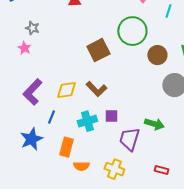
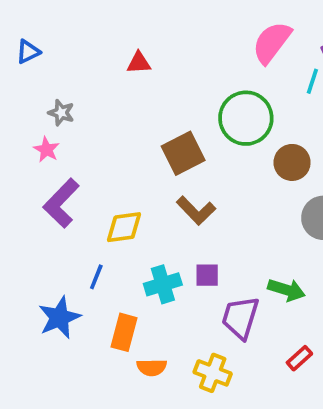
brown L-shape: (96, 89) -> (196, 210), moved
purple L-shape: (32, 92) -> (61, 203), moved
red rectangle: (161, 170) -> (299, 358), moved, turned -56

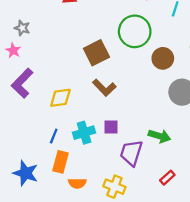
blue line: (96, 277) -> (54, 136), moved
blue star: (59, 318) -> (26, 173), moved, turned -30

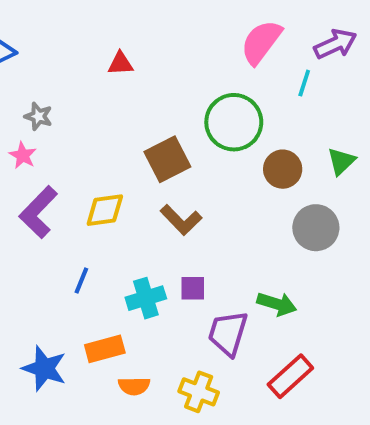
yellow diamond: (60, 98) -> (105, 210), moved
blue line: (54, 136) -> (81, 280), moved
orange rectangle: (60, 162) -> (105, 349), turned 60
red rectangle: (167, 178) -> (290, 376), size x1.6

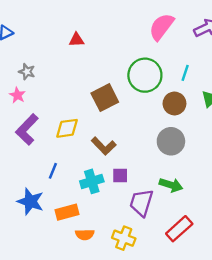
cyan line: (304, 83) -> (185, 73), moved
brown L-shape: (181, 220) -> (104, 146), moved
gray circle: (316, 228) -> (171, 141), moved
blue star: (44, 368) -> (30, 201), moved

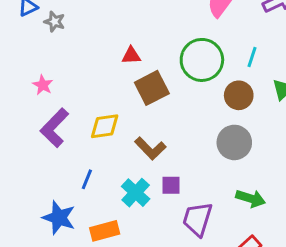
red triangle: (76, 40) -> (131, 56), moved
gray star: (27, 72) -> (55, 22), moved
cyan cross: (92, 181) -> (136, 193), turned -30
green arrow: (171, 185) -> (251, 198), moved

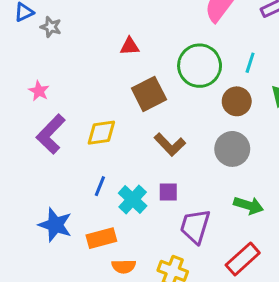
red triangle: (131, 56) -> (130, 46), moved
brown L-shape: (150, 148) -> (170, 144), moved
blue line: (87, 179) -> (100, 186), moved

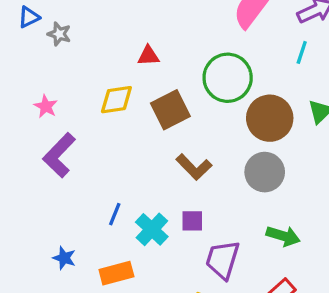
cyan line: (250, 63) -> (302, 52), moved
brown circle: (237, 101) -> (270, 118), size x1.4
yellow diamond: (101, 133) -> (116, 100), moved
blue star: (55, 225) -> (64, 258), size x0.6

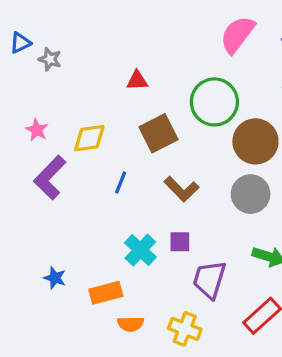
yellow diamond: (116, 100) -> (89, 138), moved
blue line: (115, 214) -> (121, 183), moved

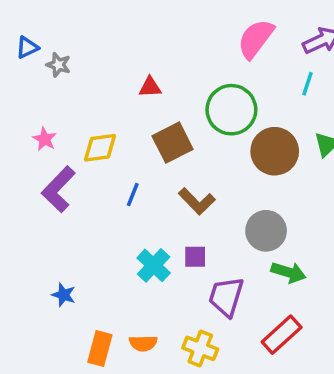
gray circle: (251, 194) -> (266, 231), moved
orange rectangle: (106, 293) -> (100, 348), moved, turned -60

